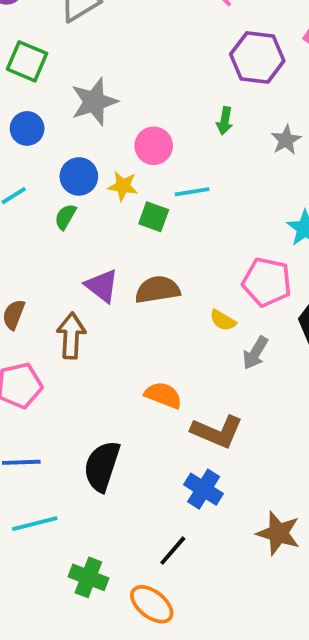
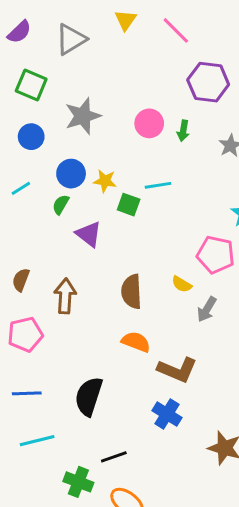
pink circle: (154, 146) -> (149, 123), moved
purple triangle: (102, 286) -> (89, 234), moved
brown semicircle: (158, 290) -> (132, 292), moved, turned -84
black line: (173, 551) -> (114, 457), moved, turned 30

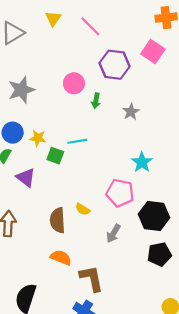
pink circle: (149, 123) -> (74, 83), moved
yellow semicircle: (182, 284) -> (83, 209), moved
brown L-shape: (177, 370) -> (91, 278), turned -124

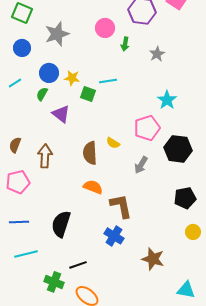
pink pentagon: (120, 193) -> (147, 128), turned -30
black pentagon: (159, 254) -> (185, 198), moved

